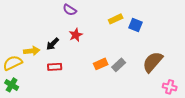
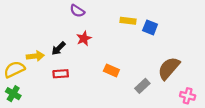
yellow rectangle: (116, 19) -> (128, 21), turned 32
orange rectangle: (101, 64) -> (111, 70), turned 48
gray rectangle: (119, 65) -> (142, 86), moved

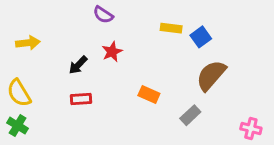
blue square: (150, 27) -> (201, 37), turned 32
yellow arrow: (35, 56) -> (28, 43), moved
brown semicircle: (169, 68) -> (211, 75), moved
yellow semicircle: (14, 69) -> (19, 93), turned -95

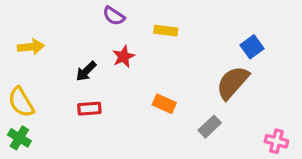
yellow rectangle: (171, 28) -> (166, 31), moved
blue square: (201, 37) -> (252, 47), moved

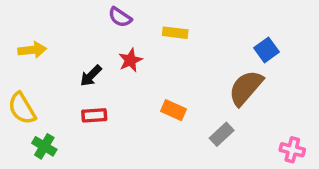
green cross: (19, 138) -> (44, 146), moved

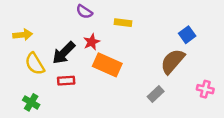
black arrow: (91, 76) -> (64, 53), size x1.5
yellow semicircle: (22, 108) -> (35, 64), moved
orange rectangle: (173, 110) -> (107, 65), moved, size x1.6
pink cross: (292, 150) -> (205, 89), moved

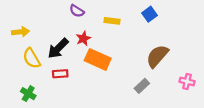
blue square: (187, 35) -> (150, 14), moved

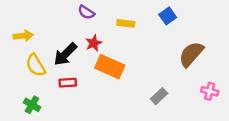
brown semicircle: (157, 56) -> (191, 54), moved

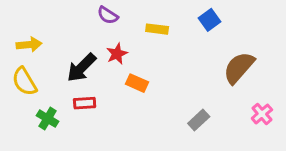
yellow semicircle: (36, 65) -> (24, 82), moved
orange rectangle: (110, 67) -> (137, 83), size x0.6
pink cross: (210, 91) -> (262, 114), turned 35
green cross: (32, 105) -> (48, 119), moved

